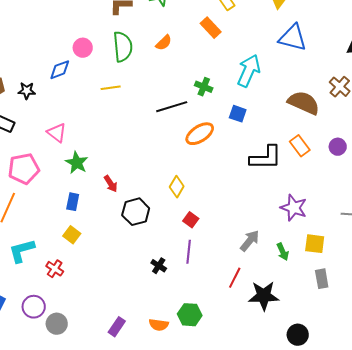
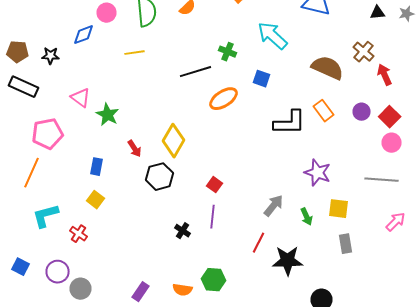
cyan arrow: (249, 71) -> (272, 36), turned -72
green star: (77, 163) -> (108, 115), moved
yellow diamond: (177, 187) -> (174, 141), moved, size x1.5

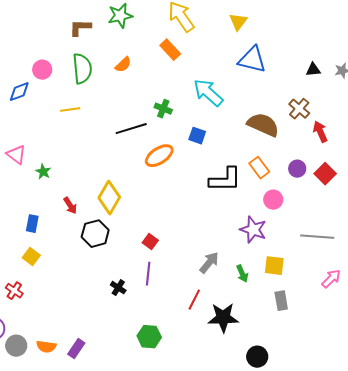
green star: (108, 115) -> (43, 172), size x0.7
pink circle: (392, 143) -> (273, 200), moved
orange semicircle: (182, 290) -> (46, 347), moved

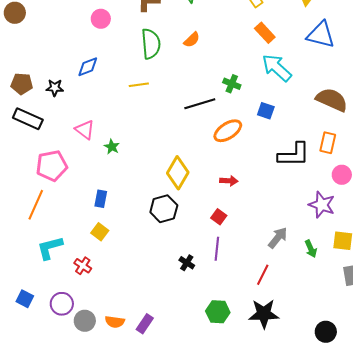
orange rectangle: (170, 50) -> (265, 33), moved
pink circle: (42, 70) -> (101, 19), moved
orange rectangle: (259, 168) -> (328, 143), turned 50
red arrow: (70, 206) -> (229, 181), moved, turned -54
black star: (223, 318) -> (264, 314), moved

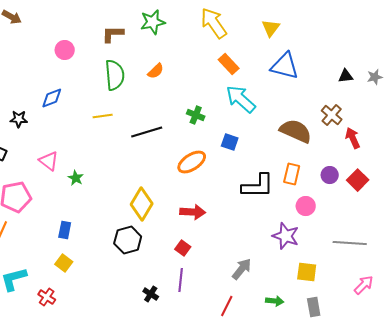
black line: (200, 104) -> (147, 132), moved
red arrow: (229, 181) -> (193, 212), size x1.4
green arrow: (311, 249) -> (275, 301), moved, turned -60

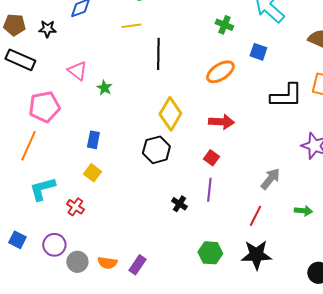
black line: (147, 132) -> (158, 54), moved, turned -72

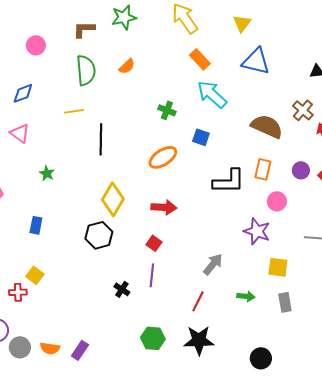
pink triangle: (77, 71) -> (20, 133), moved
yellow square: (92, 173) -> (35, 275), moved
red cross: (75, 207) -> (18, 292), turned -36

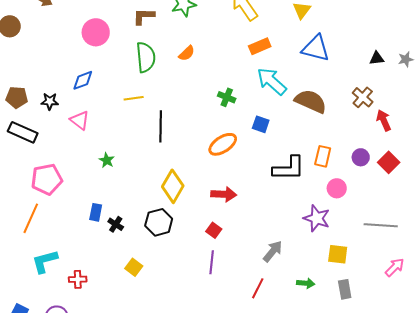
pink circle: (36, 45) -> (96, 32), size x1.4
orange rectangle: (200, 59) -> (260, 46), turned -70
brown semicircle: (267, 126) -> (311, 101), moved
yellow square: (35, 275) -> (134, 267), moved
black cross: (122, 289) -> (116, 224), moved

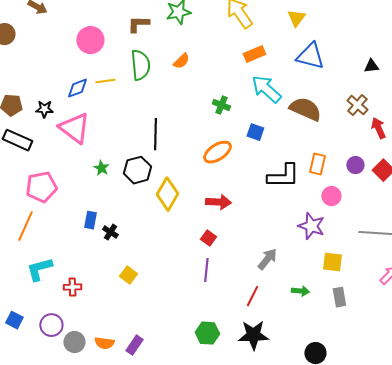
yellow line: (134, 98) -> (105, 81), moved
pink triangle: (80, 120) -> (74, 128), size x1.6
black hexagon: (159, 222) -> (137, 170), moved

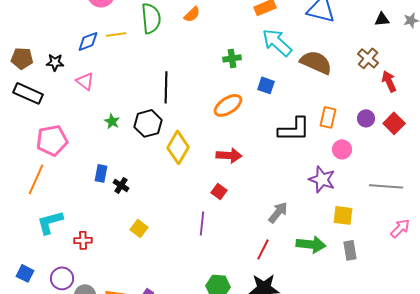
green cross: (221, 105) -> (232, 58), turned -30
pink triangle: (74, 128) -> (85, 81), size x0.6
purple line: (206, 270) -> (202, 223), moved
green arrow: (300, 291) -> (311, 244), size x1.6

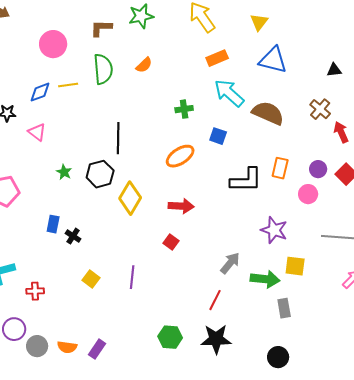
pink circle: (342, 149) -> (308, 194), moved
purple line: (202, 223) -> (132, 277), moved
green arrow: (311, 244) -> (265, 279), moved
gray rectangle: (350, 250) -> (284, 308), moved

